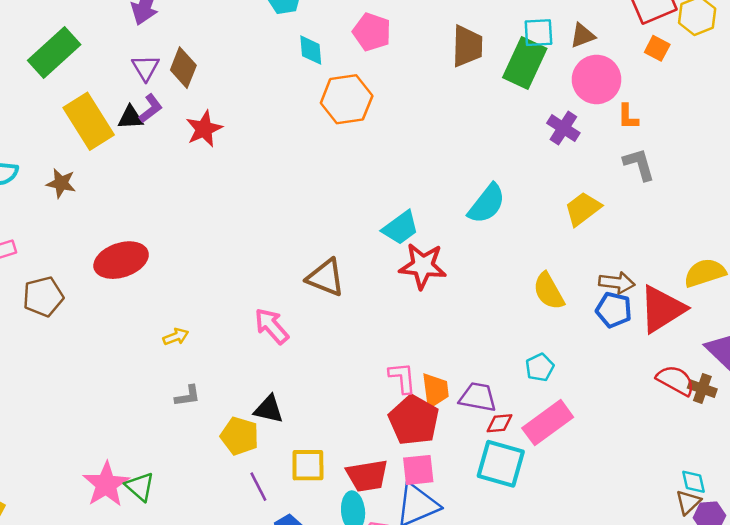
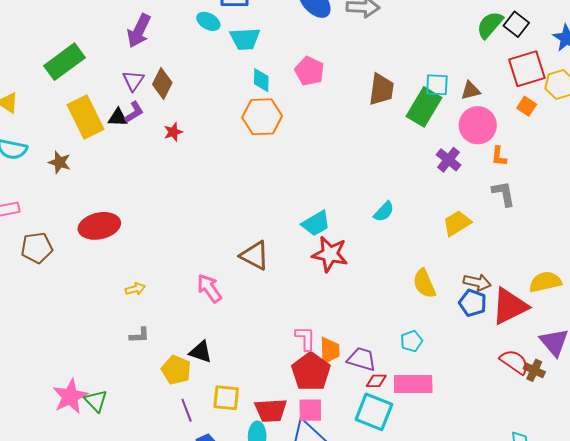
orange hexagon: (347, 99) -> (262, 117), moved
red star: (204, 129) -> (173, 132), size x0.7
cyan semicircle: (487, 204) -> (384, 212), size x0.7
pink rectangle: (548, 423) -> (413, 384), turned 30

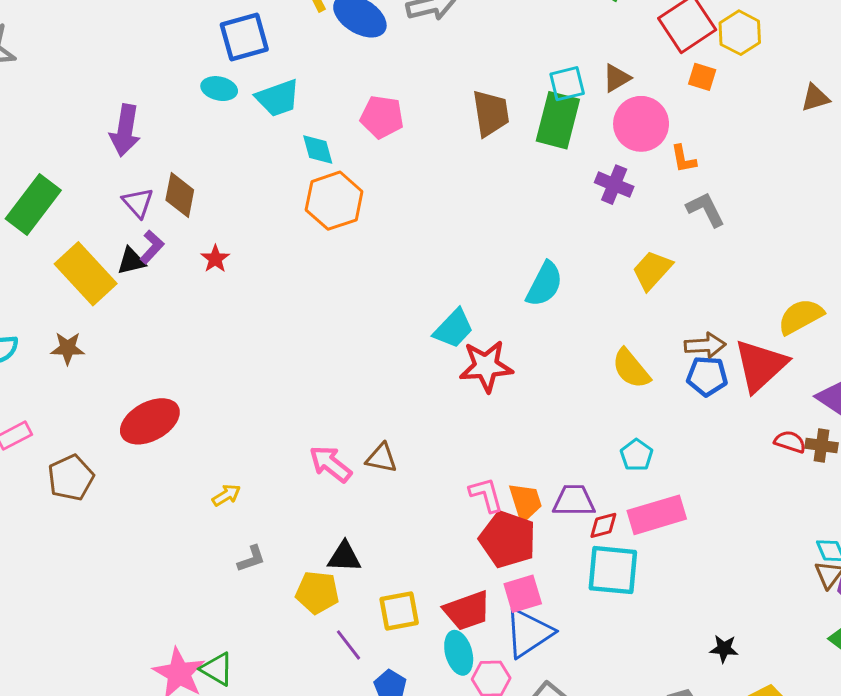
cyan semicircle: (384, 212) -> (544, 284), size x1.4
brown triangle: (255, 256) -> (381, 458), moved, size x0.7
red semicircle: (514, 362) -> (790, 442), size x0.7

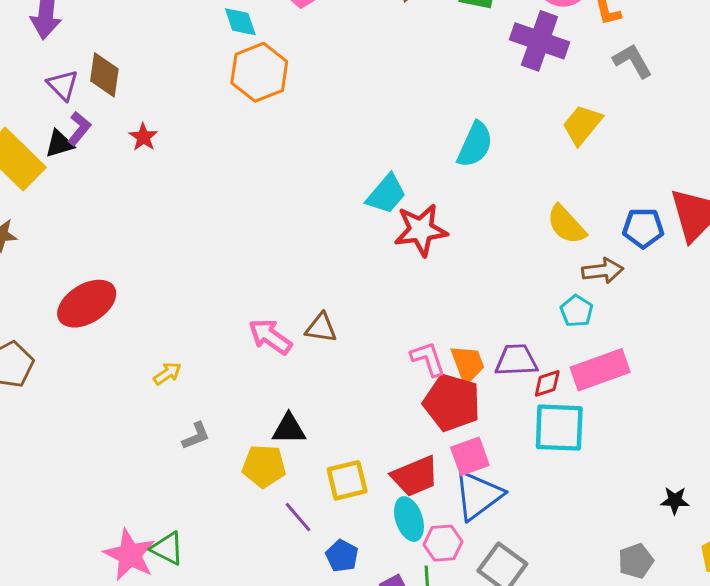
purple cross: (614, 185) -> (539, 41), size x1.5
brown arrow: (705, 345) -> (603, 271), moved

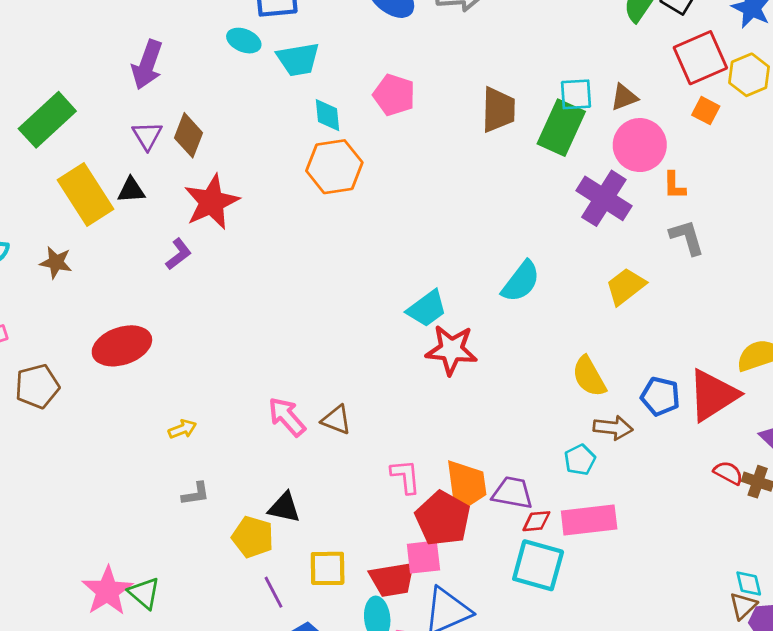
purple L-shape: (79, 129) -> (179, 254), moved
red star: (143, 137) -> (211, 202), size x2.0
pink L-shape: (428, 359) -> (406, 476), moved
orange trapezoid: (468, 364) -> (466, 486), size x1.4
pink square: (470, 456) -> (423, 557), moved

